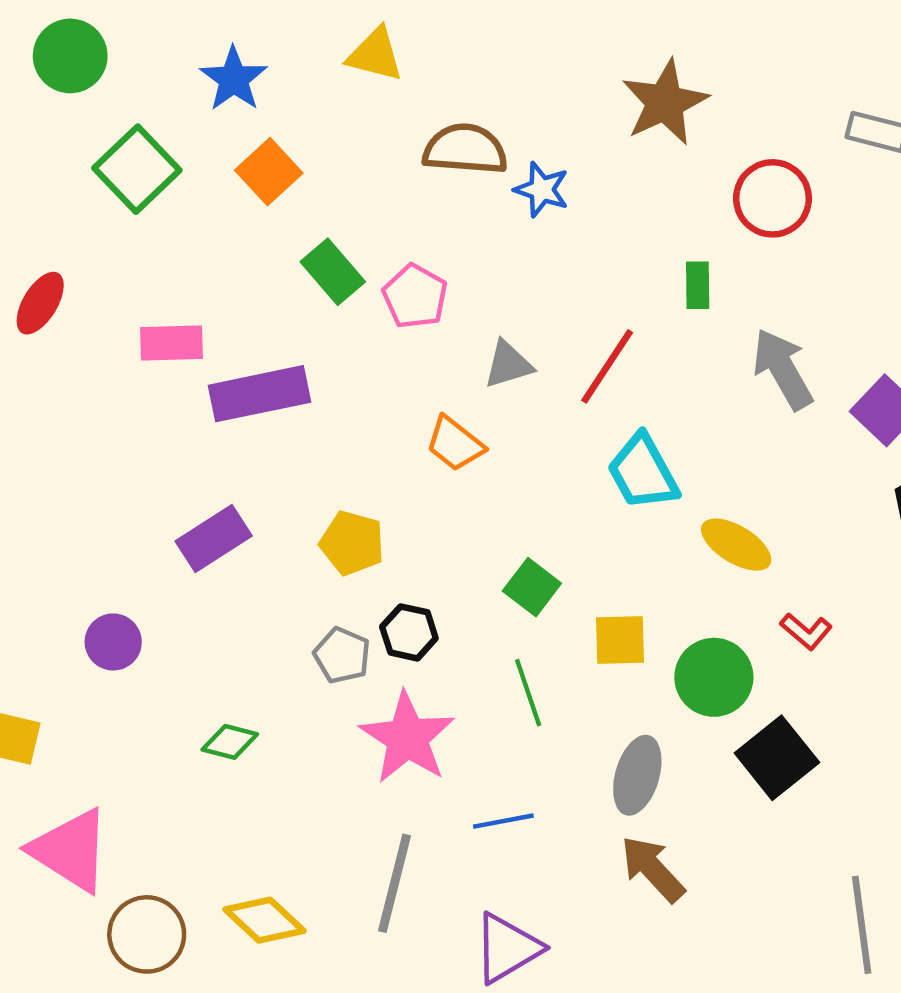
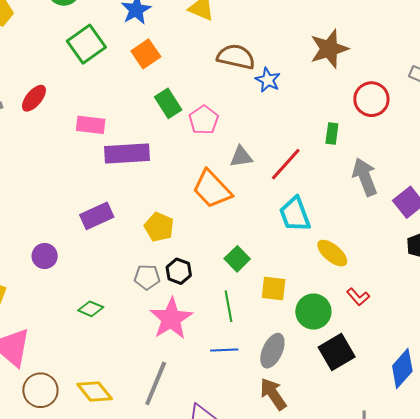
orange trapezoid: (455, 444) -> (212, 189), size x1.5
gray pentagon: (342, 655) -> (147, 277), turned -30
blue line: (503, 821) -> (224, 350), moved

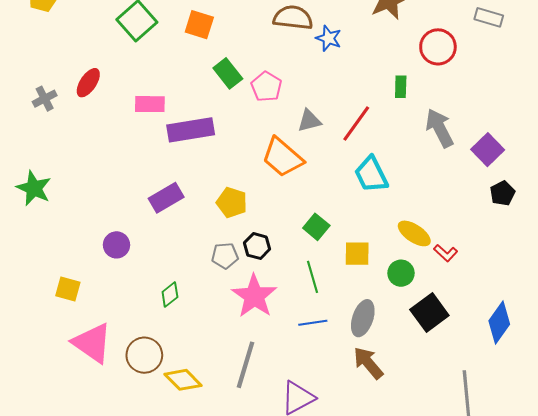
orange square: (146, 54) -> (199, 25), turned -32
yellow ellipse: (332, 253) -> (414, 233), moved
green diamond: (91, 309) -> (170, 295), turned -55
green circle: (313, 312) -> (401, 273), size x0.7
brown circle: (40, 390) -> (144, 355), moved

